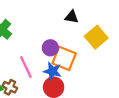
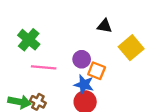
orange square: (64, 58) -> (97, 71), size x0.7
pink line: (26, 67) -> (44, 67), moved, turned -60

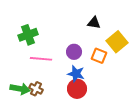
green cross: (29, 40) -> (28, 35), turned 30
orange square: (97, 71) -> (99, 56), moved

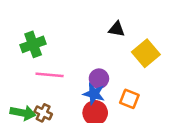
purple circle: (74, 52) -> (99, 79), moved
orange square: (99, 56) -> (129, 99), moved

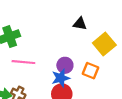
blue star: (94, 94) -> (61, 78), turned -30
orange square: (129, 99) -> (90, 71), moved

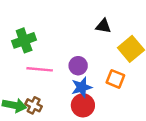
purple circle: (65, 65) -> (78, 66), moved

